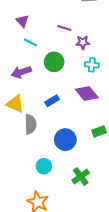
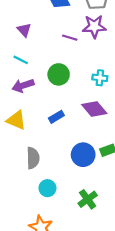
cyan line: (31, 42) -> (21, 60), moved
purple star: (83, 42) -> (94, 26), moved, size x1.5
gray semicircle: (31, 124) -> (33, 158), moved
blue circle: (65, 140) -> (83, 155), moved

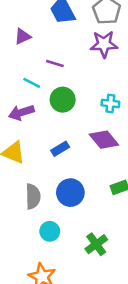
purple triangle: (24, 30) -> (23, 36), moved, turned 48
purple line: (70, 38) -> (55, 63), moved
cyan line: (21, 60) -> (32, 83), moved
blue circle: (83, 155) -> (70, 193), moved

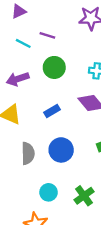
cyan line: (32, 83) -> (23, 43), moved
cyan circle: (50, 231) -> (49, 192), moved

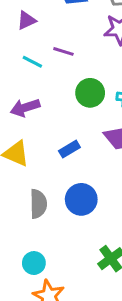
green circle: (54, 67) -> (90, 93), moved
cyan circle: (49, 192) -> (34, 263), moved

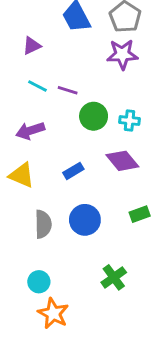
purple line: (63, 51) -> (68, 90), moved

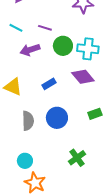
cyan line: (37, 86) -> (16, 28), moved
cyan cross: (130, 121) -> (88, 49), size x1.5
purple arrow: (30, 131) -> (30, 50), moved

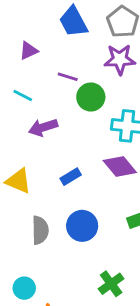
purple line: (45, 28) -> (68, 77), moved
green circle: (63, 46) -> (91, 97), moved
cyan circle: (25, 161) -> (24, 288), moved

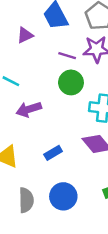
purple triangle: (29, 51) -> (25, 35), moved
purple line: (68, 77) -> (67, 56), moved

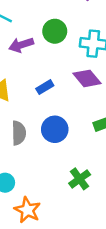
green circle: (71, 82) -> (55, 31), moved

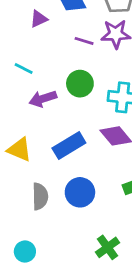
blue rectangle: (45, 87) -> (69, 146), size x1.6

